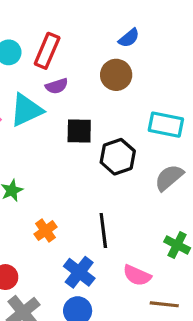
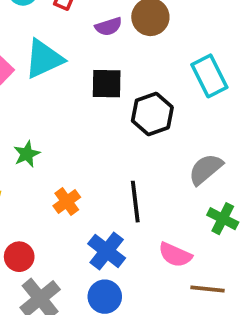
purple semicircle: (57, 86) -> (109, 27), moved
cyan rectangle: (166, 125) -> (209, 76), turned 52
gray semicircle: (169, 178) -> (206, 169), moved

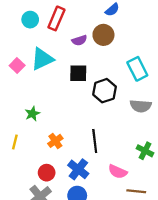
gray semicircle: (206, 169) -> (141, 106), moved, turned -135
red circle: (19, 257) -> (47, 173), moved

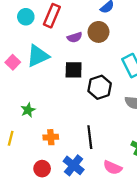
orange cross: (55, 141) -> (51, 137), turned 32

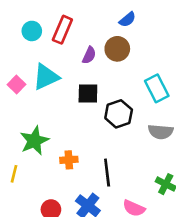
purple semicircle: (75, 37) -> (89, 55), turned -48
green star: (28, 110) -> (34, 141), size x1.6
orange cross: (51, 137) -> (69, 160), moved

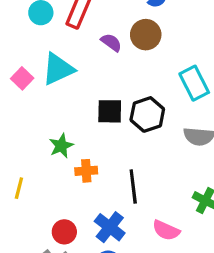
purple semicircle: (89, 55) -> (111, 42), turned -78
black square: (88, 93) -> (110, 111), moved
green star: (34, 141) -> (61, 146), moved, size x0.7

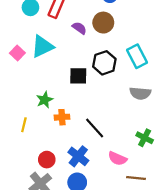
black hexagon: (147, 114) -> (104, 63), moved
black line: (133, 186) -> (95, 128), turned -35
yellow line: (19, 188) -> (24, 125), moved

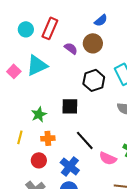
black square: (78, 76) -> (70, 106), moved
orange cross: (62, 117) -> (48, 138), moved
pink semicircle: (117, 158) -> (108, 158), moved
red circle: (47, 160) -> (39, 160), moved

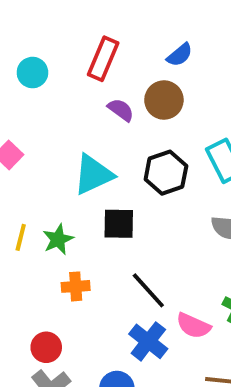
red rectangle: (50, 28) -> (103, 59), moved
cyan triangle: (37, 65) -> (93, 175), moved
yellow line: (20, 137) -> (21, 237), moved
red circle: (39, 160) -> (46, 347), moved
blue cross: (70, 166) -> (148, 341), moved

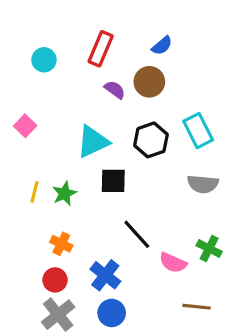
orange cross: (76, 286) -> (61, 244), moved, turned 30
blue cross: (148, 341) -> (105, 275), moved

